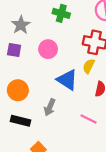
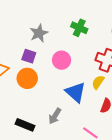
orange circle: (18, 90) -> (27, 78), moved

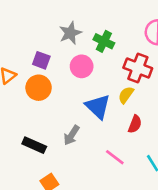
green cross: (79, 28) -> (104, 41), moved
gray star: (39, 33) -> (70, 33), moved

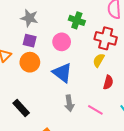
gray star: (70, 33) -> (29, 18), moved, turned -30
blue triangle: (98, 107) -> (62, 73), moved
gray arrow: (71, 135) -> (69, 103), moved, turned -35
black rectangle: (34, 145) -> (21, 108), moved, turned 30

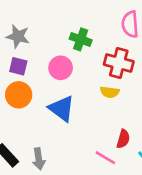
yellow semicircle: (99, 60) -> (110, 92), turned -112
red semicircle: (108, 82) -> (123, 139), moved
gray arrow: (69, 103) -> (39, 159), moved

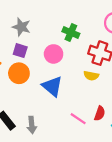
pink line: (105, 158) -> (78, 119), moved

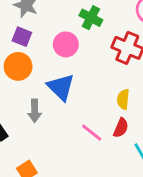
yellow semicircle: (91, 76) -> (123, 99), moved, turned 80
gray arrow: (32, 125) -> (35, 111), moved

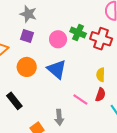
green cross: (91, 18) -> (78, 32), moved
orange circle: (18, 66) -> (27, 67), moved
gray arrow: (35, 111) -> (59, 117), moved

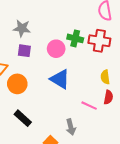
orange circle: (27, 67) -> (17, 84), moved

